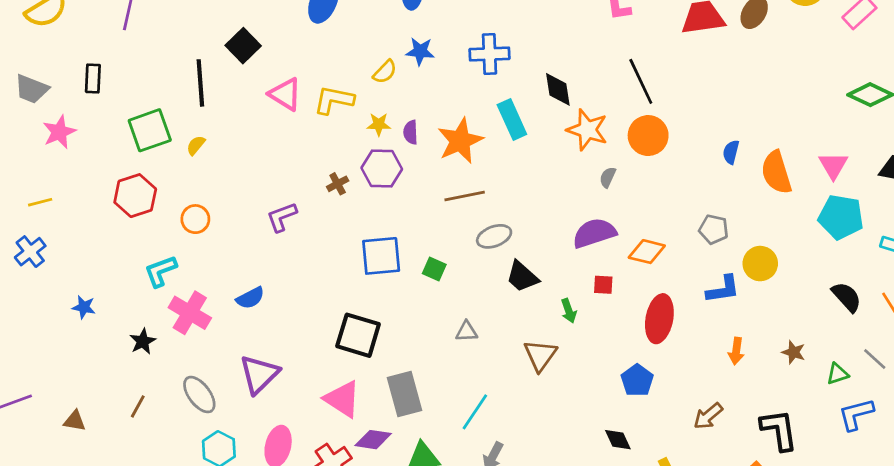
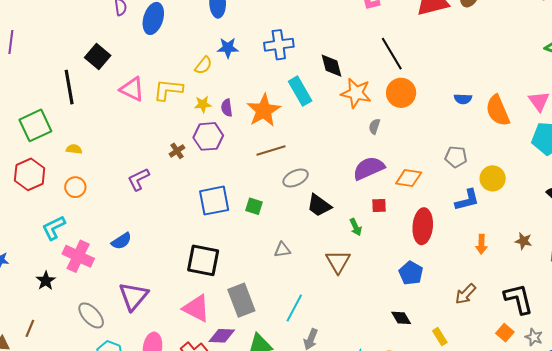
yellow semicircle: (196, 145) -> (74, 149), moved, turned 63
blue semicircle: (731, 152) -> (463, 99), turned -96
brown line: (138, 406) -> (30, 328), moved

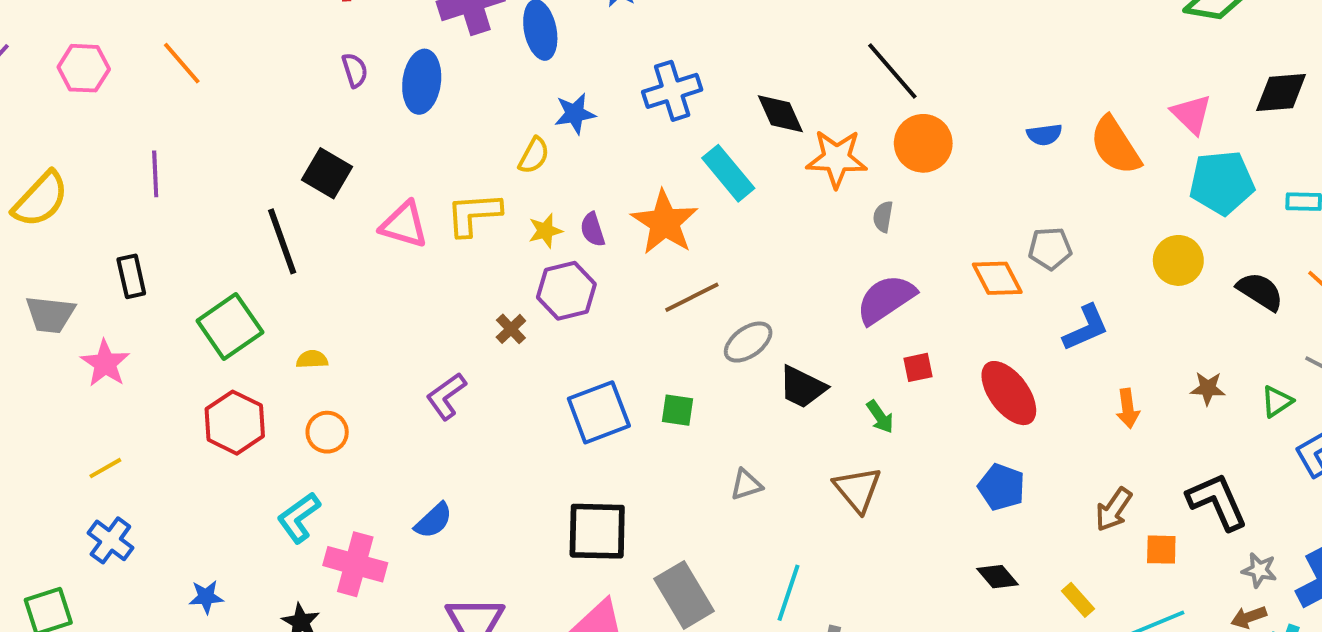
orange diamond: (409, 178) -> (997, 278), moved, turned 64
yellow circle: (493, 178) -> (1178, 260), moved
red ellipse: (423, 226) -> (1009, 393), turned -32
orange square: (505, 333) -> (1161, 550), moved, turned -30

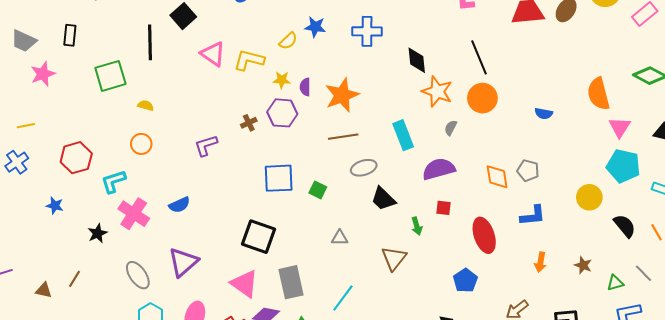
orange semicircle: (1115, 146) -> (598, 94), moved
cyan rectangle: (728, 173) -> (403, 135), moved
red hexagon: (235, 423) -> (76, 158), moved

